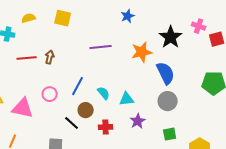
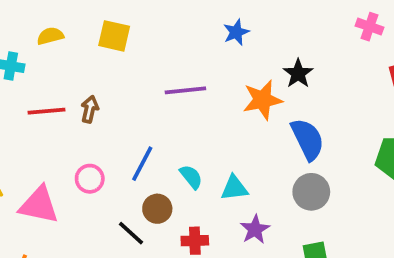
pink cross: (199, 26) -> (369, 27), moved
black star: (171, 37) -> (298, 74), moved, size x0.7

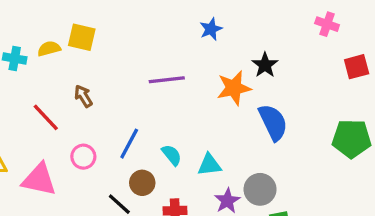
yellow semicircle: (50, 36) -> (49, 49), moved
yellow square: (114, 36) -> (82, 37), moved
brown arrow: (90, 109) -> (83, 96), turned -45
red line: (46, 111) -> (46, 117), moved, turned 52
gray circle: (311, 192) -> (260, 189), moved

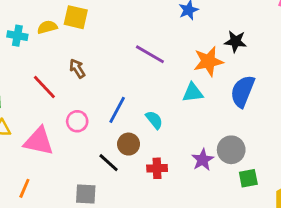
black star: (265, 65) -> (235, 41), turned -30
purple line: (167, 80) -> (150, 54), turned 36
blue semicircle: (273, 122) -> (243, 91), turned -132
cyan triangle: (209, 165) -> (193, 93), moved

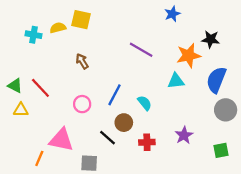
red line: (44, 87) -> (40, 88), moved
pink triangle: (39, 141) -> (61, 140), moved
gray circle: (231, 150) -> (226, 110), moved

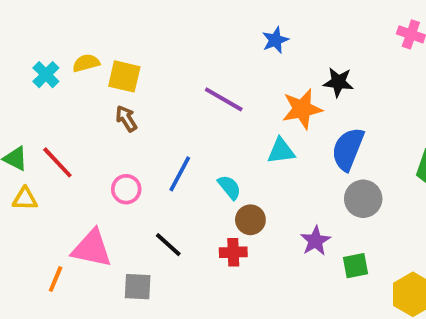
yellow square: (81, 20) -> (124, 76), moved
cyan cross: (34, 35) -> (46, 75), turned 35
brown circle: (124, 123) -> (250, 220), moved
purple star: (184, 135) -> (315, 241), moved

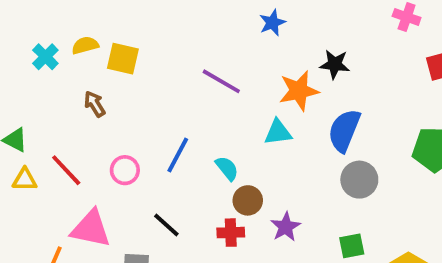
brown arrow: (126, 118) -> (95, 104), moved
red line: (57, 162) -> (66, 170), moved
purple star: (315, 241) -> (286, 227), moved

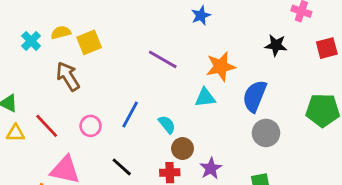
yellow square: (123, 59) -> (89, 42), turned -35
black star: (335, 64) -> (276, 45), moved
brown arrow: (95, 104) -> (68, 76), size x1.5

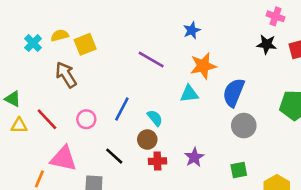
blue star: (201, 15) -> (192, 30), moved
black star: (276, 45) -> (267, 44), moved
brown circle: (183, 149) -> (147, 140), moved

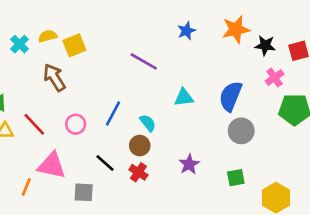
pink cross: (276, 16) -> (275, 77), moved, turned 36
orange star: (203, 66) -> (236, 29), moved
red cross: (157, 161) -> (138, 172), moved, turned 36

